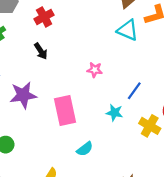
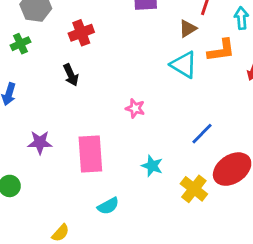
blue line: (134, 91) -> (202, 134), moved
purple star: (23, 95) -> (40, 142), moved, size x0.7

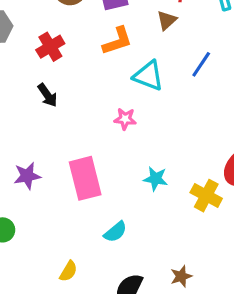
orange L-shape: (221, 50) -> (117, 41), moved
cyan triangle: (184, 65) -> (148, 76), moved
blue line: (202, 134) -> (201, 64), moved

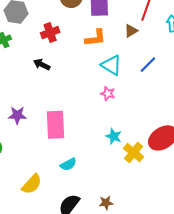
black arrow: (48, 95) -> (42, 64), turned 140
pink star: (125, 119) -> (108, 94), moved
cyan star: (156, 179) -> (114, 136), moved
yellow semicircle: (68, 271) -> (32, 184), size x1.5

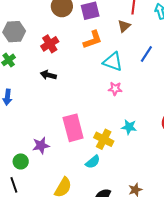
purple star: (17, 115) -> (41, 145), moved
yellow cross: (134, 153) -> (104, 139), moved

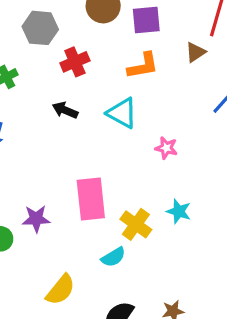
gray hexagon: (14, 32) -> (40, 28), moved
cyan triangle: (113, 62) -> (122, 113), moved

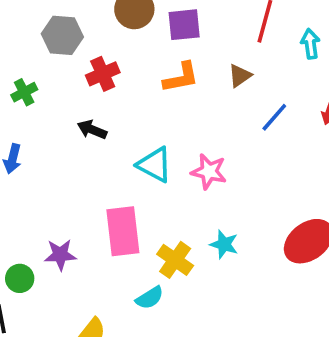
brown triangle: (195, 52) -> (240, 76), moved
cyan triangle: (122, 113) -> (155, 165), moved
pink star: (166, 148) -> (209, 172), size x1.4

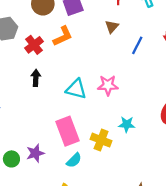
orange L-shape: (181, 77) -> (63, 36), moved
black arrow: (92, 130) -> (36, 78), turned 84
green circle: (20, 278) -> (11, 159), moved
cyan semicircle: (150, 298) -> (74, 160), moved

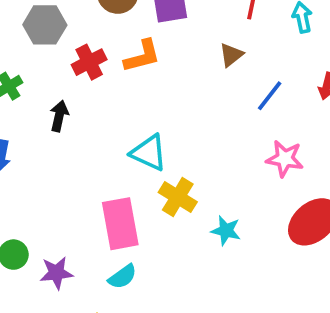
black arrow: (36, 78) -> (59, 116), moved
pink star: (108, 85) -> (285, 159), moved
yellow cross: (101, 140) -> (178, 197), moved
purple star: (35, 153) -> (56, 273), moved

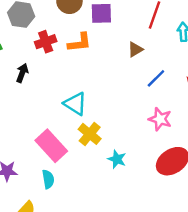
pink rectangle: (120, 224) -> (51, 146), turned -40
cyan semicircle: (122, 277) -> (48, 179), turned -72

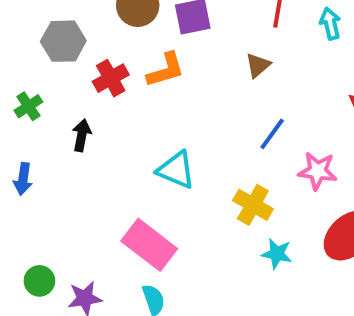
blue line: (156, 78) -> (272, 134), moved
yellow cross: (90, 134) -> (253, 205), moved
cyan star: (117, 159) -> (277, 254), moved

